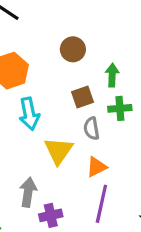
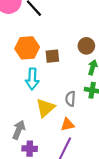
brown circle: (73, 49) -> (86, 46), moved
brown square: (82, 97) -> (52, 56), moved

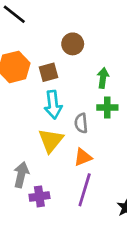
brown circle: (86, 46) -> (73, 44), moved
cyan arrow: (32, 79) -> (53, 105), moved

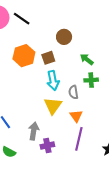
green arrow: (103, 78) -> (87, 59), turned -56
orange triangle: (83, 157) -> (76, 116), turned -40

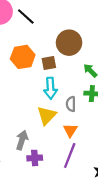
brown circle: (64, 37) -> (69, 43), size x1.5

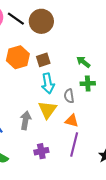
brown circle: (69, 43) -> (41, 21), moved
orange triangle: (70, 130) -> (72, 121), turned -40
gray arrow: (22, 140) -> (26, 120), moved

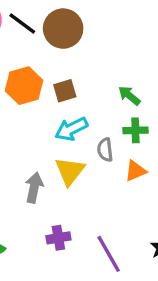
cyan arrow: (48, 83) -> (71, 129), turned 72
orange triangle: (72, 121) -> (135, 171), moved, turned -40
purple line: (74, 145) -> (109, 254), moved, turned -45

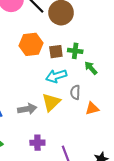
green arrow: (129, 96) -> (91, 68), moved
green cross: (135, 130) -> (75, 51), moved
gray arrow: (34, 188) -> (27, 109), turned 60

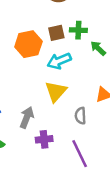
orange hexagon: (31, 44) -> (28, 44), moved
gray semicircle: (75, 92) -> (80, 116), moved
gray arrow: (27, 109) -> (27, 117), moved, turned -54

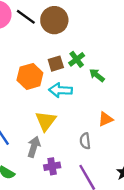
green cross: (78, 30) -> (77, 59), turned -35
cyan arrow: (59, 61) -> (61, 90), turned 30
yellow triangle: (56, 91) -> (46, 121), moved

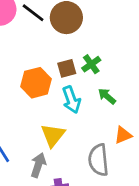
green arrow: (97, 75) -> (107, 96), moved
cyan arrow: (61, 90) -> (71, 100), turned -115
gray semicircle: (85, 141) -> (98, 160), size x1.6

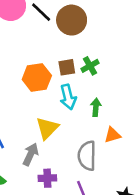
green arrow: (107, 96) -> (96, 107), moved, turned 48

